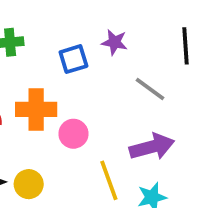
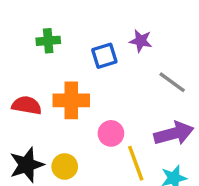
pink circle: (73, 134) -> (111, 133), moved

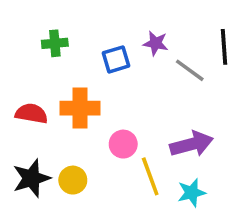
gray line: (172, 82) -> (190, 70), moved

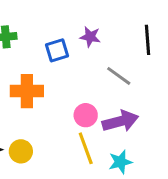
gray line: (190, 70) -> (119, 76), moved
pink circle: (123, 144) -> (86, 115), moved

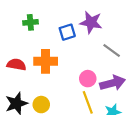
purple star: (90, 37) -> (91, 22), size x1.5

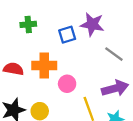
pink circle: (88, 79) -> (67, 84), moved

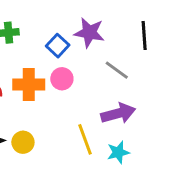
blue square: (67, 35) -> (58, 46), turned -30
pink circle: (67, 84) -> (62, 79), moved

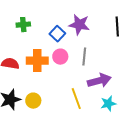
gray line: (117, 70) -> (84, 57), moved, turned 60
cyan star: (118, 152) -> (108, 104), moved

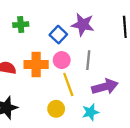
yellow line: (76, 99) -> (68, 84), moved
yellow circle: (33, 101) -> (56, 109), moved
cyan star: (108, 104) -> (90, 112), moved

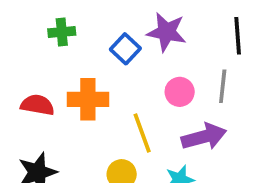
pink circle: (62, 60) -> (180, 92), moved
gray line: (88, 60) -> (223, 86), moved

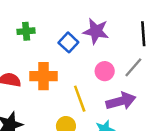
gray line: (223, 86) -> (133, 67), turned 35

